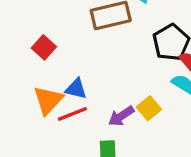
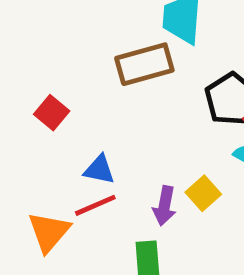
orange triangle: (48, 100) -> (49, 232), moved
purple arrow: (121, 116) -> (165, 206), turned -44

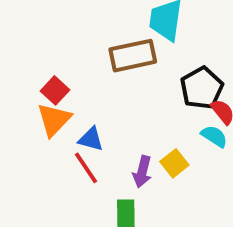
red line: (95, 205) -> (86, 168), turned 76
orange triangle: (49, 232) -> (54, 120), moved

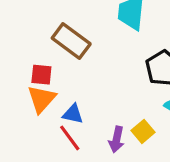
brown rectangle: (133, 56) -> (71, 41), moved, turned 51
red square: (55, 90) -> (41, 75), turned -35

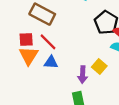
red line: (70, 138) -> (48, 42), moved

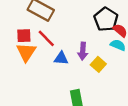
blue triangle: (51, 62) -> (61, 58), moved
purple arrow: (83, 75) -> (83, 51), moved

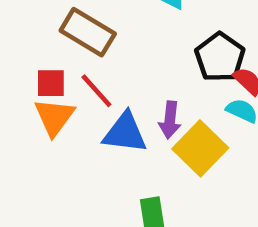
blue triangle: (61, 58) -> (125, 133), size x1.5
yellow square: (98, 64) -> (200, 148), size x1.6

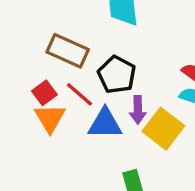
black pentagon: (220, 57) -> (117, 75), moved
red square: (51, 83) -> (44, 93), turned -30

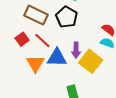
black pentagon: (117, 75) -> (67, 17), moved
orange triangle: (50, 118) -> (35, 64), moved

